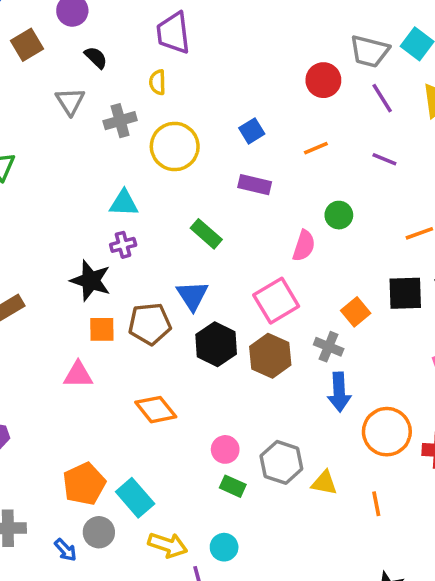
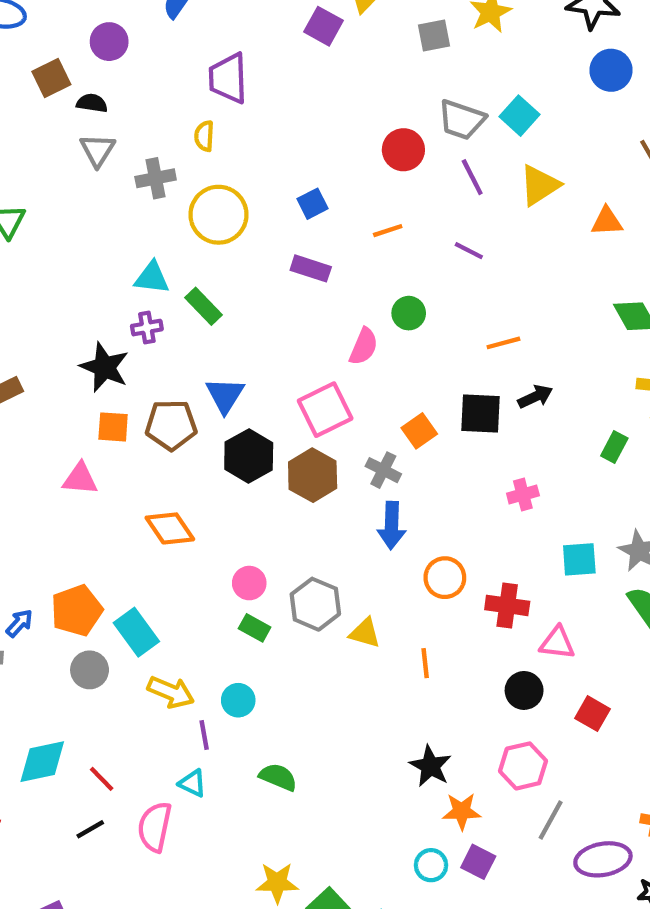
black semicircle: (96, 58) -> (92, 103), moved, turned -40
green rectangle: (206, 234) -> (204, 306), moved
orange circle: (387, 432) -> (445, 578), size x0.7
blue arrow: (65, 550) -> (19, 623), moved, turned -100

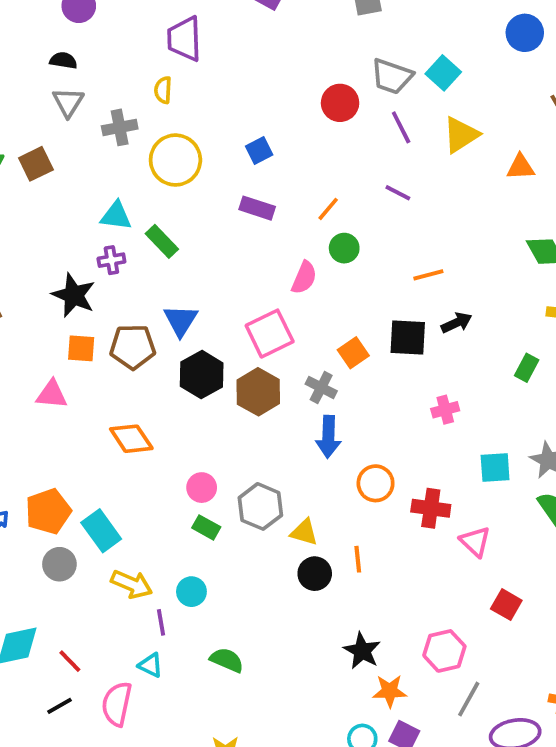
brown square: (51, 78) -> (36, 164), moved
orange line: (388, 231) -> (328, 209), moved, turned -32
pink triangle: (557, 643) -> (475, 542), turned 36
black circle: (524, 690) -> (315, 574), moved

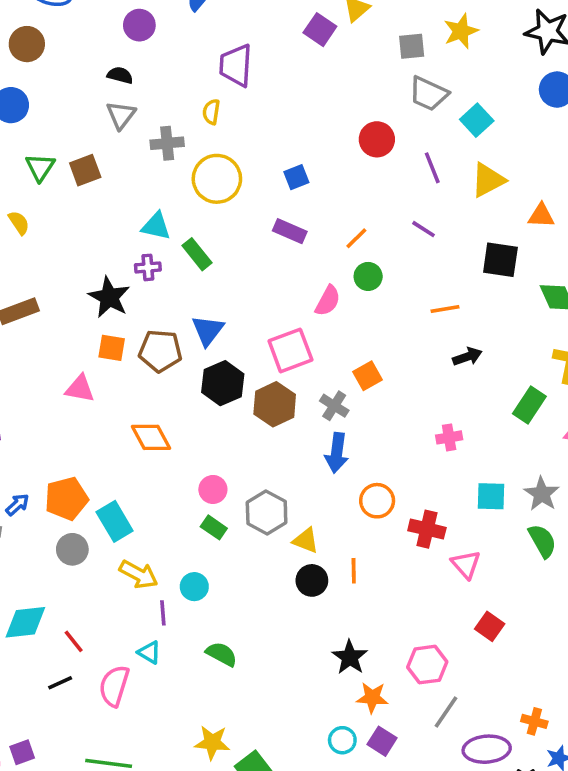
gray trapezoid: (392, 76) -> (429, 94), moved
black square: (408, 338) -> (500, 260), moved
green rectangle: (527, 368) -> (529, 405), size x1.4

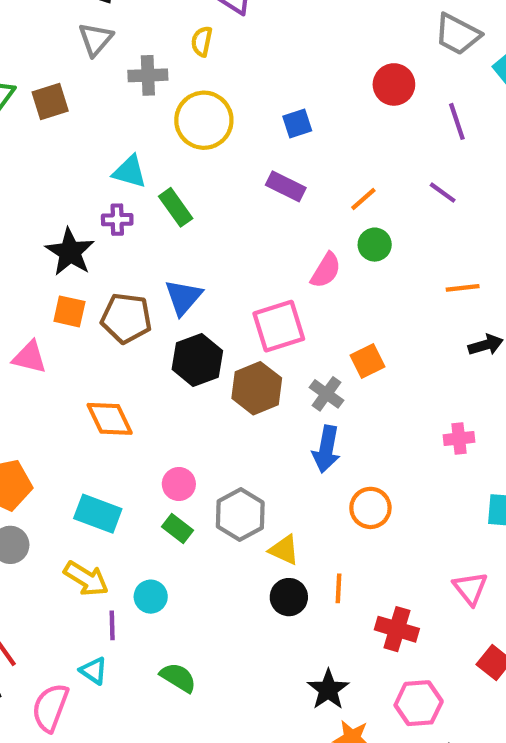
cyan rectangle: (115, 521) -> (98, 514), moved, turned -42
red cross: (427, 529) -> (397, 629), moved

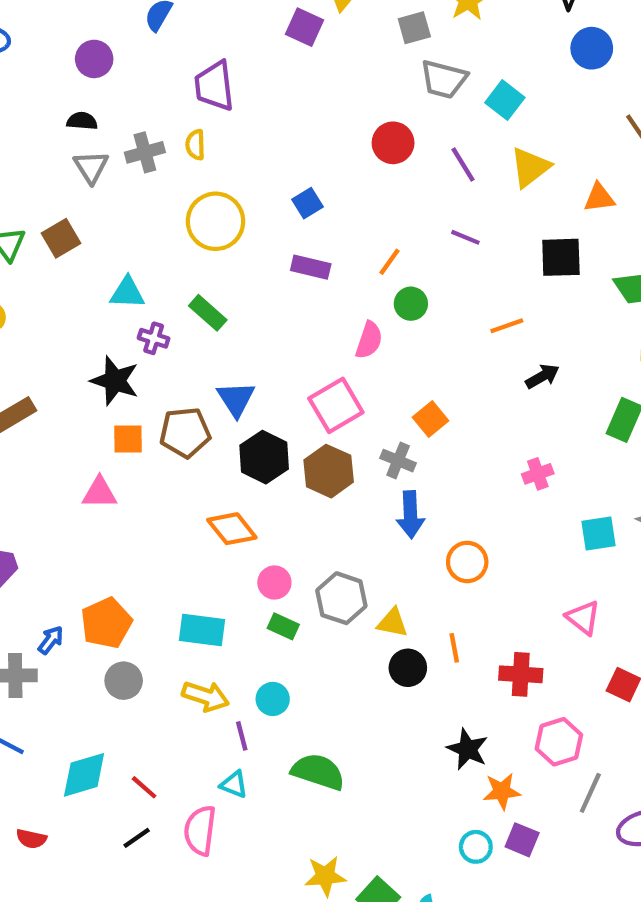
gray cross: (148, 75) -> (145, 152), moved
cyan triangle: (130, 172) -> (127, 293), moved
purple cross: (117, 220) -> (154, 338), turned 32
orange diamond: (110, 419) -> (232, 529), moved
green semicircle: (178, 677) -> (318, 772), size x1.4

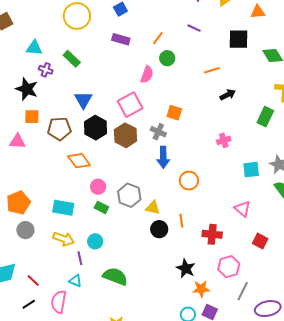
orange square: (430, 419) -> (174, 113), turned -35
brown pentagon: (185, 432) -> (59, 129), moved

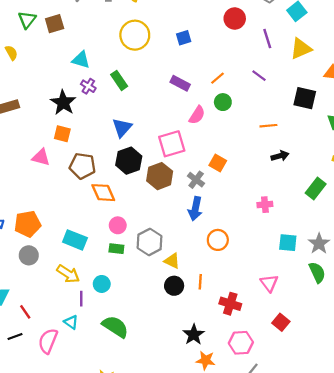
purple rectangle: (121, 39) -> (180, 83), moved
brown pentagon: (59, 129) -> (82, 166), moved
green rectangle: (101, 207) -> (116, 249), turned -32

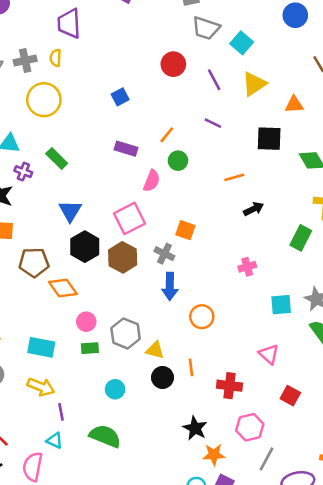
yellow circle: (135, 35) -> (44, 100), moved
cyan circle: (102, 284) -> (115, 389), moved

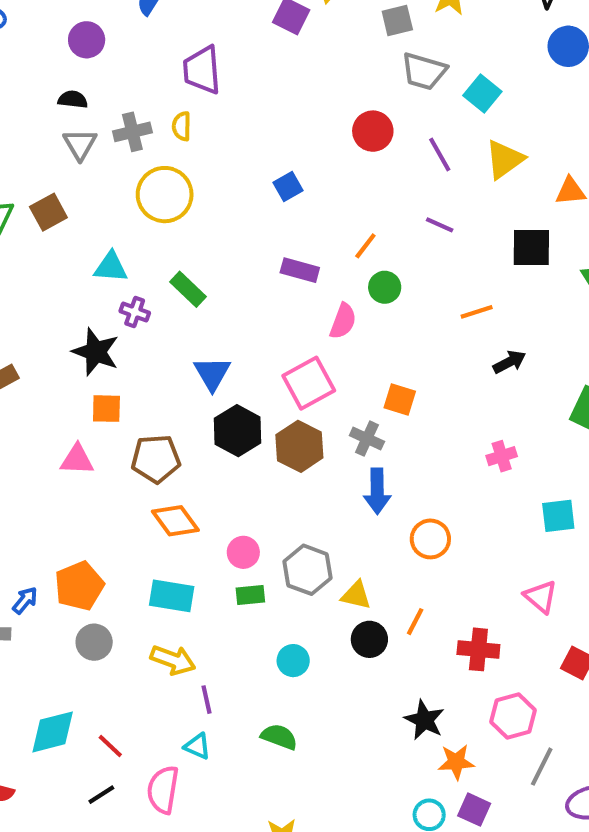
orange diamond: (63, 288) -> (175, 521), moved
orange line: (191, 367) -> (415, 622), turned 36
green semicircle: (105, 436) -> (279, 737), size x0.7

